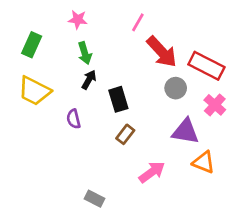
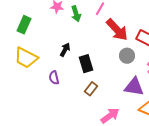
green arrow: (85, 53) -> (76, 14), moved

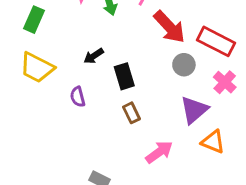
black arrow: (65, 50) -> (94, 56), turned -152
purple triangle: (134, 87) -> (194, 110), turned -50
brown rectangle: (91, 89) -> (132, 113), turned -64

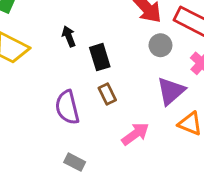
black arrow: (94, 56) -> (69, 36), turned 102
purple semicircle: (78, 97) -> (67, 107), moved, size x1.6

